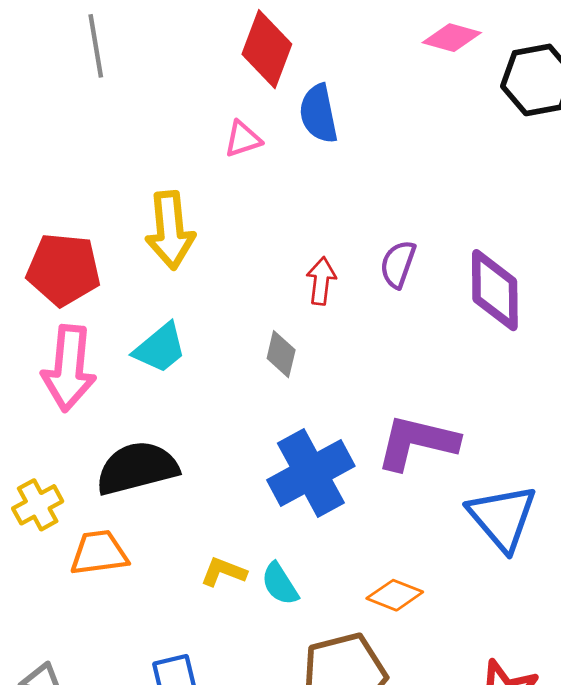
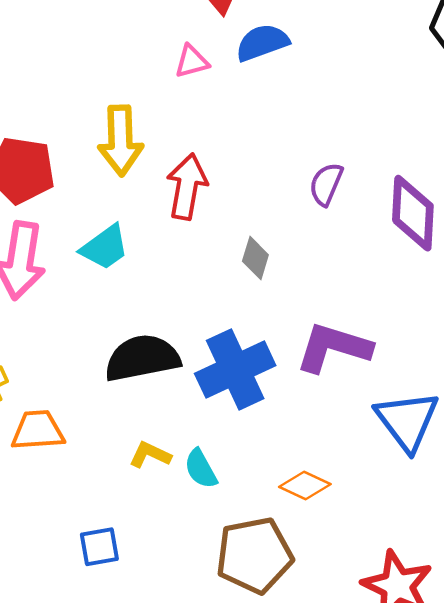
blue semicircle: (319, 114) -> (262, 43), turned 78
red arrow: (321, 281) -> (187, 187), moved, size x1.5
gray diamond: (281, 354) -> (255, 258), moved
black semicircle: (137, 468) -> (142, 358), moved

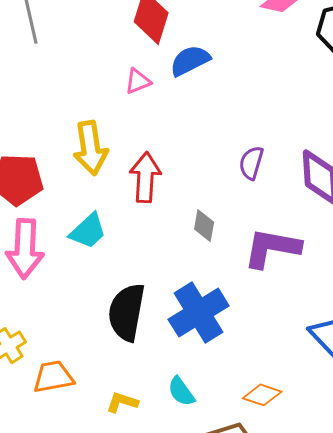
purple L-shape: (334, 348) -> (272, 248), moved
black semicircle: (142, 358) -> (127, 312), turned -62
yellow L-shape: (150, 455) -> (122, 402), moved

